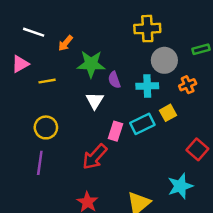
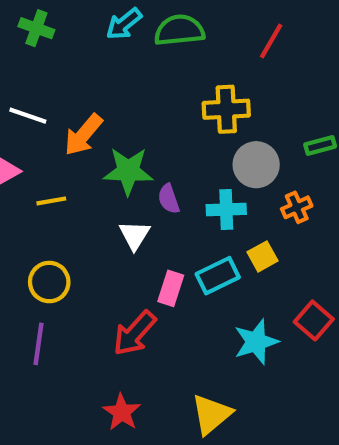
orange arrow: (65, 43) -> (83, 135), size x1.5
cyan star: (180, 186) -> (256, 342), moved

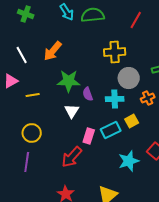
cyan arrow: (124, 24) -> (67, 12), turned -84
white line: (28, 116) -> (22, 55), turned 42
orange arrow: (83, 135) -> (53, 51), moved

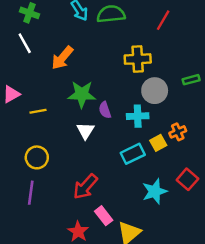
white line: (22, 55) -> (25, 43), moved
orange cross: (148, 98) -> (178, 132), moved
pink rectangle: (89, 136) -> (104, 216), moved, turned -56

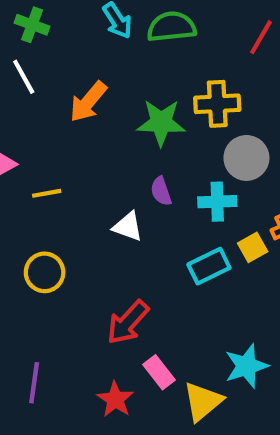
green star: (82, 94) -> (161, 123), moved
white triangle: (85, 131) -> (128, 227), turned -42
cyan star: (155, 191) -> (246, 366), moved
purple line: (31, 193) -> (34, 383), moved

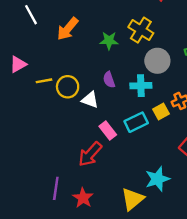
yellow cross: (217, 104) -> (141, 30), turned 35
green star: (161, 123) -> (109, 41), size x0.7
yellow circle: (45, 272) -> (68, 87), moved
pink rectangle: (159, 372) -> (108, 130), moved
purple line: (34, 383) -> (56, 188), moved

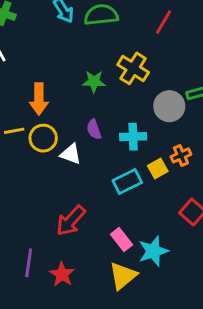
orange arrow: (68, 29) -> (39, 99), moved, turned -40
gray circle: (157, 61) -> (169, 106), moved
pink rectangle: (108, 130) -> (121, 240), moved

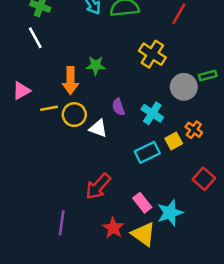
green star: (94, 82) -> (96, 65), moved
cyan cross: (133, 137) -> (152, 113), turned 35
orange cross: (181, 155) -> (194, 130), turned -30
red star: (62, 274) -> (113, 228), moved
yellow triangle: (123, 276) -> (144, 234), turned -44

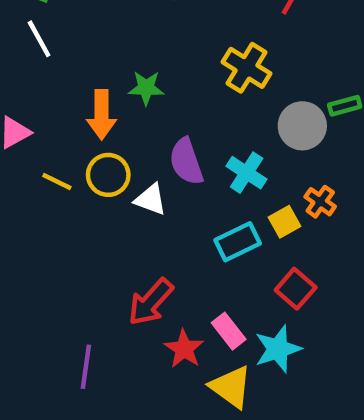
purple semicircle: (118, 107) -> (186, 162), size x1.5
yellow line: (49, 108) -> (57, 182), moved, turned 36
red square: (204, 179) -> (296, 289), moved
red star: (113, 228) -> (184, 349), moved

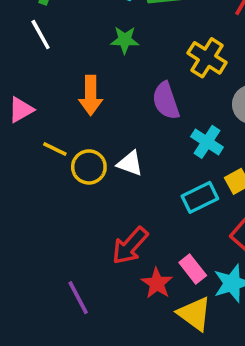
green star: (146, 88) -> (125, 40), moved
purple semicircle: (186, 162) -> (166, 101), moved
yellow circle: (108, 175) -> (89, 167), moved
purple line: (86, 367) -> (78, 298), turned -36

